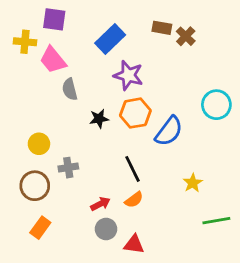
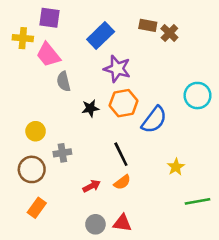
gray circle: (106, 229) -> (95, 224), moved

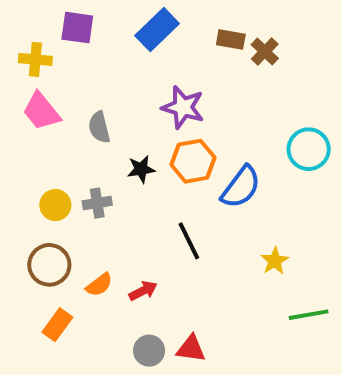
blue rectangle: (101, 36) -> (157, 30), moved
pink trapezoid: (48, 55) -> (41, 111), moved
gray cross: (62, 153) -> (97, 203), moved
orange semicircle: (122, 182) -> (99, 285), moved

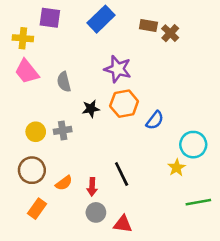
cyan circle: (309, 149) -> (193, 145), moved
blue semicircle: (241, 187) -> (155, 120), size x0.7
black line: (189, 241) -> (122, 174), moved
red arrow: (143, 291) -> (92, 187), turned 120
gray circle: (149, 351) -> (96, 212), moved

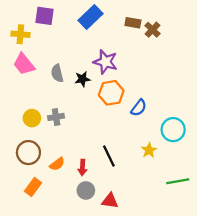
black star: (91, 109) -> (82, 79), moved
yellow star: (177, 168) -> (149, 150), moved

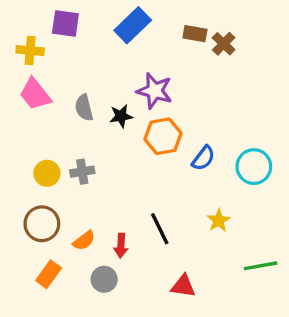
cyan circle: (173, 130) -> (254, 167), moved
gray circle: (86, 190) -> (104, 279), moved
red triangle: (110, 201) -> (183, 286), moved

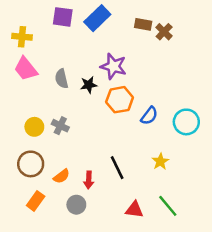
purple square: (65, 24) -> (63, 17), moved
gray cross: (82, 172) -> (60, 126), turned 35
green line: (261, 266) -> (168, 206), moved, turned 60

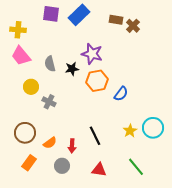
cyan circle: (186, 122) -> (153, 128), moved
yellow circle: (34, 127) -> (31, 87), moved
red triangle: (134, 210) -> (99, 170), moved

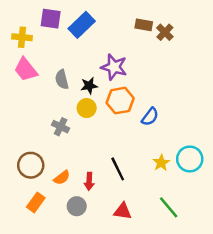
purple square: (51, 14) -> (51, 19), moved
blue rectangle: (79, 15) -> (82, 25), moved
yellow circle: (31, 87) -> (87, 108), moved

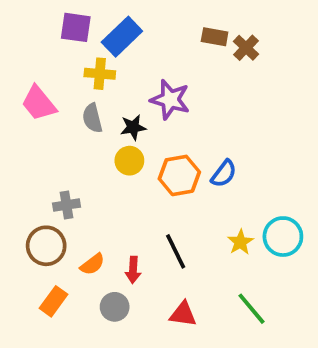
yellow cross: (22, 37) -> (100, 74), moved
orange hexagon: (120, 101) -> (179, 175), moved
gray cross: (61, 127) -> (66, 205), moved, turned -35

